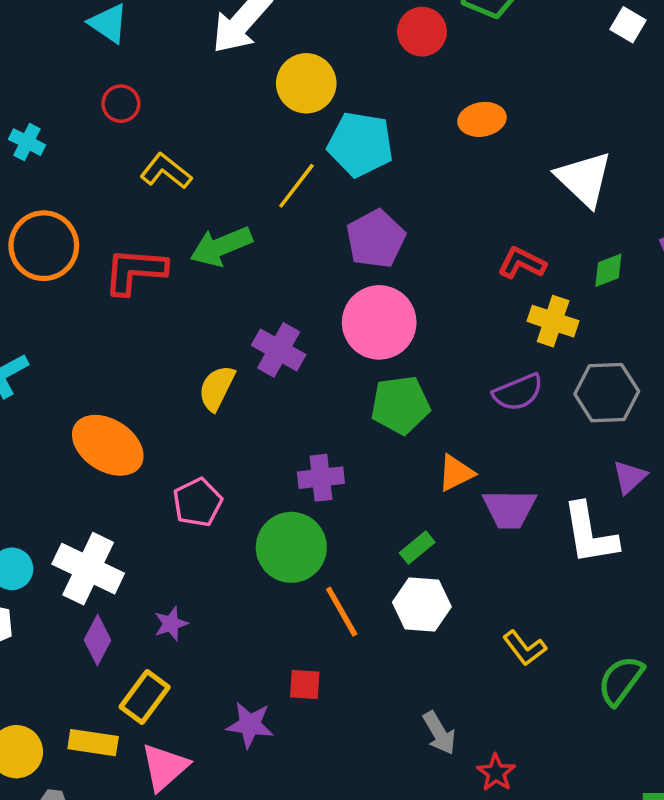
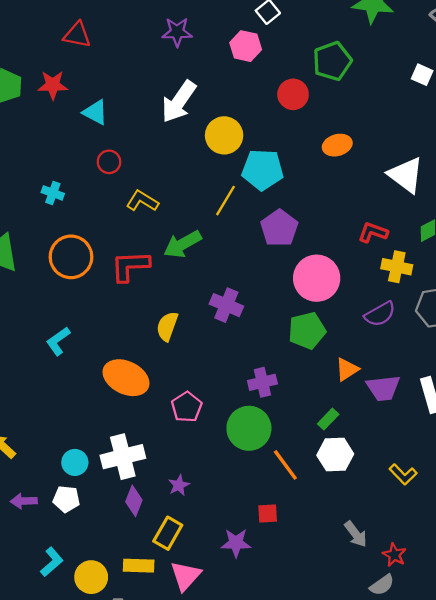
pink circle: (379, 322) -> (317, 278), moved
yellow semicircle: (217, 388) -> (167, 326), moved
white cross: (88, 569) -> (123, 457), turned -33

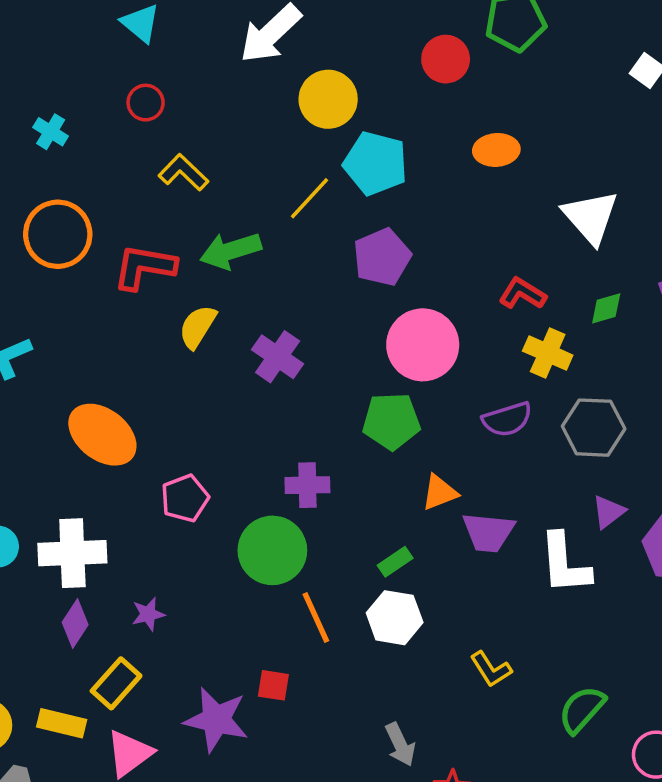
yellow semicircle: (167, 326) -> (198, 327), moved
purple star: (236, 543) -> (216, 720), size x1.4

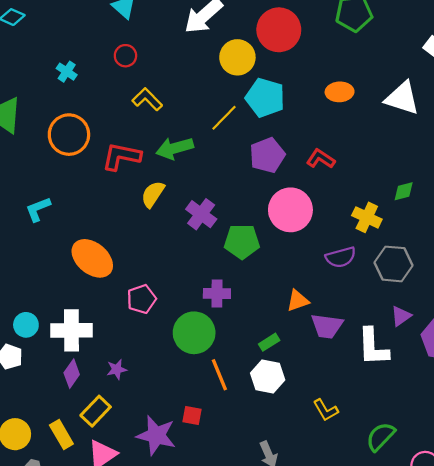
red circle: (446, 59) -> (279, 30), moved, size x1.5
white triangle: (591, 217) -> (402, 98), moved, turned -33
red L-shape: (522, 294) -> (321, 159), moved
green pentagon: (391, 421) -> (242, 242), moved
yellow rectangle: (62, 723) -> (61, 434), turned 44

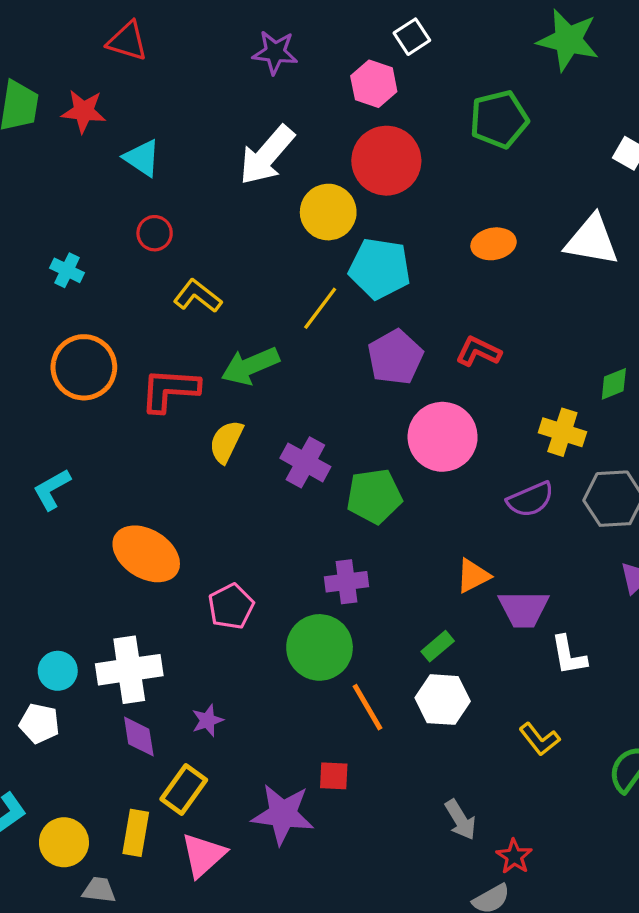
white L-shape: (373, 347) -> (569, 655), moved, size x0.7
purple diamond: (72, 374) -> (139, 737), turned -36
yellow rectangle: (61, 434) -> (136, 833), turned 48

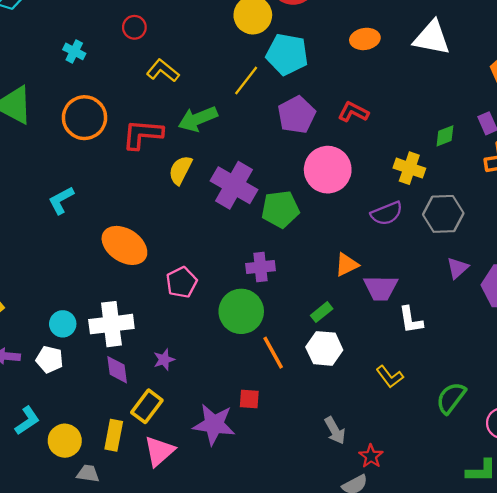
purple cross: (305, 462) -> (234, 185), size x1.4

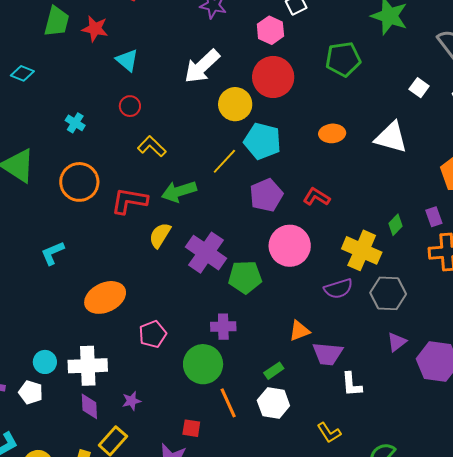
green diamond: (445, 136) -> (395, 225), turned -30
yellow cross: (409, 168) -> (362, 250), size x1.4
orange ellipse: (124, 245) -> (105, 297), turned -63
red square: (249, 399) -> (191, 428), moved

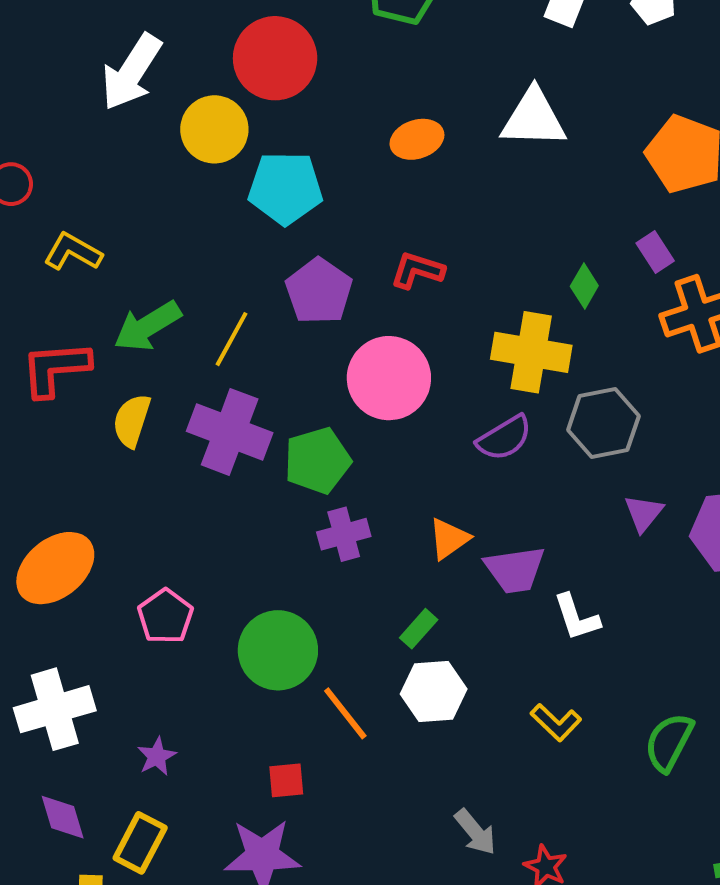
yellow line: (224, 161) -> (231, 339), moved
purple cross: (223, 327) -> (344, 534), moved
purple diamond: (89, 406) -> (63, 817), moved

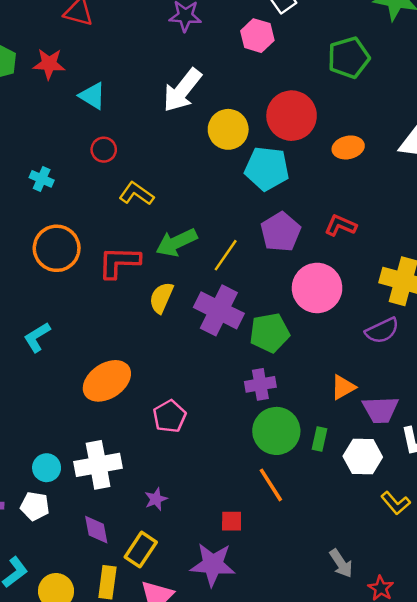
red circle: (275, 58) -> (292, 116), moved
purple cross: (344, 534) -> (260, 384), moved
green rectangle: (419, 629) -> (320, 439), turned -35
green circle: (278, 650) -> (276, 431), moved
white hexagon: (434, 692) -> (363, 457), moved

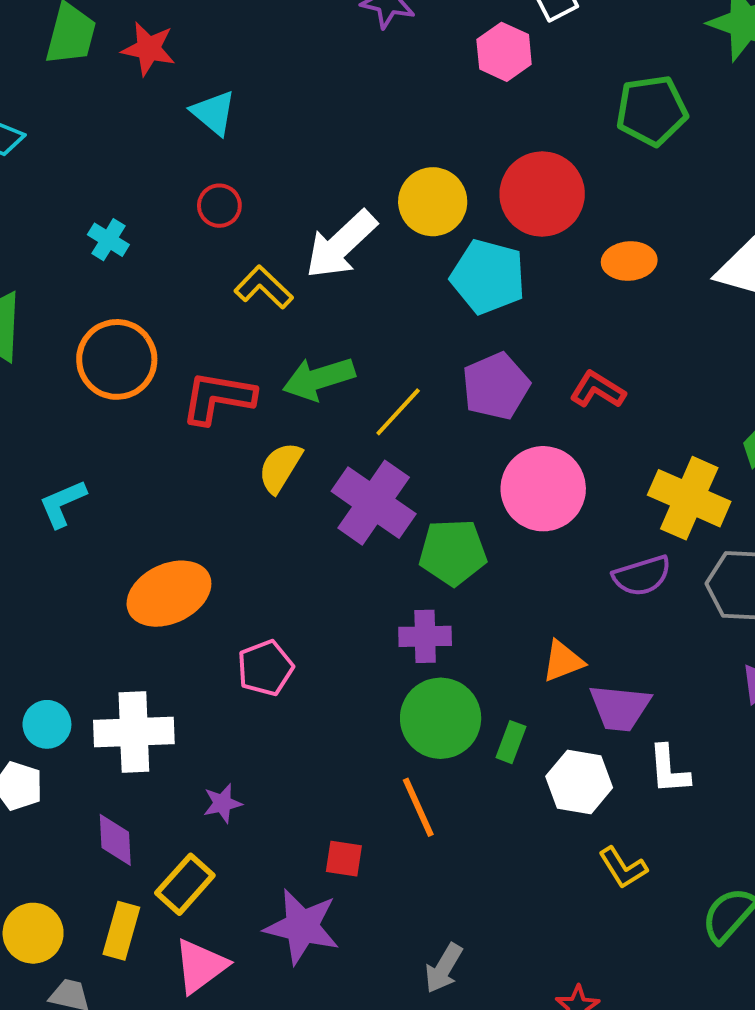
white arrow: (182, 90) -> (341, 245), moved
gray arrow: (341, 563) -> (444, 968), moved, turned 56

